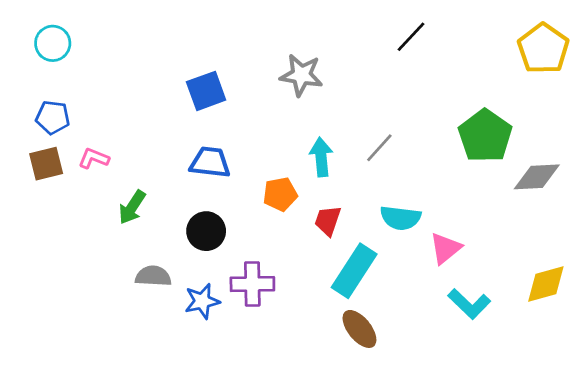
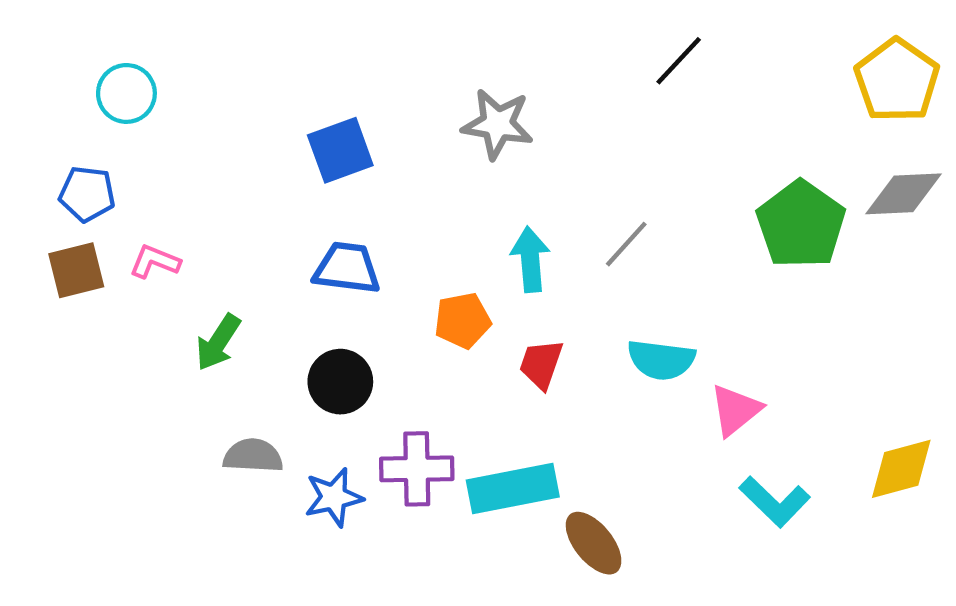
cyan circle: (53, 43) -> (126, 93), moved
gray diamond: (537, 177) -> (903, 194), moved
cyan rectangle: (354, 271) -> (513, 489), moved, turned 46

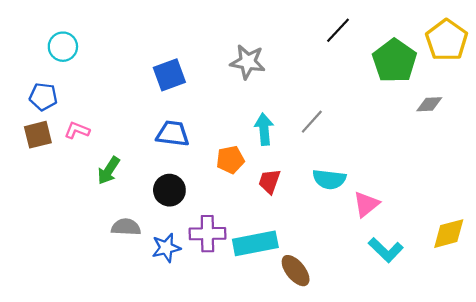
gray diamond: (903, 194) -> (429, 104), moved, size x0.7
green pentagon: (801, 224) -> (394, 61), moved

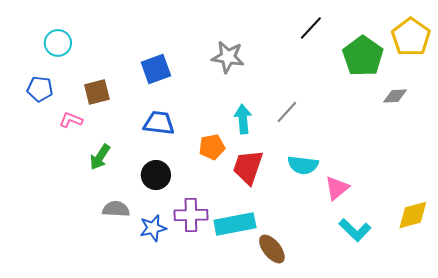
brown square: (38, 135) -> (97, 92), moved
red trapezoid: (269, 181) -> (248, 167), size x1.5

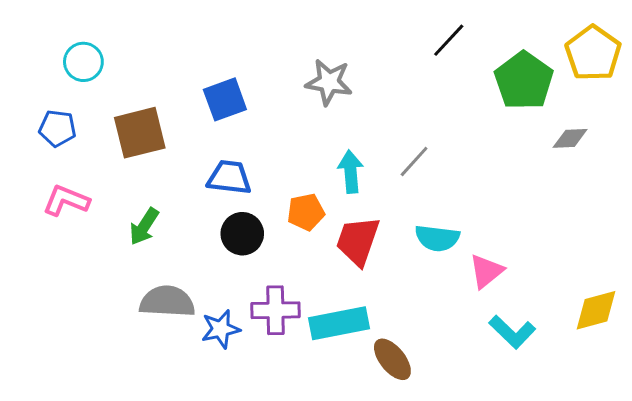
brown square: (97, 92) -> (140, 133), size x1.4
pink L-shape: (71, 120) -> (66, 200), moved, size x1.4
black circle: (156, 175) -> (242, 234), moved
gray semicircle: (116, 209) -> (167, 302), size x1.4

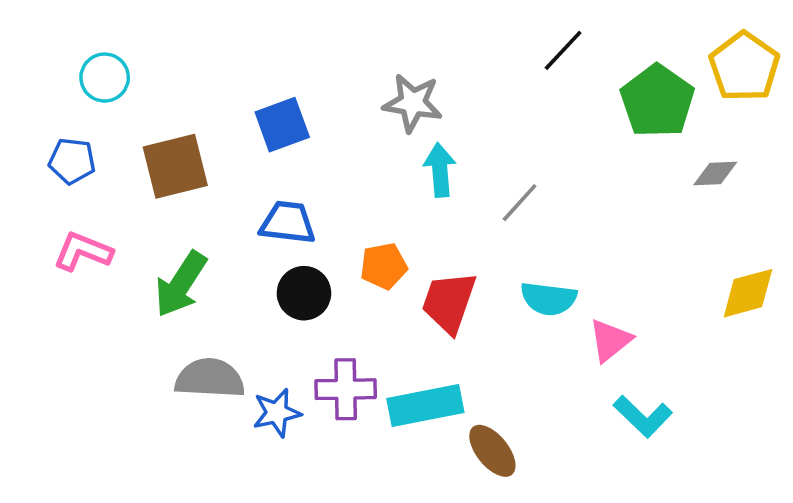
cyan arrow: (351, 172) -> (440, 170), moved
green arrow: (144, 226) -> (181, 284), size x1.4
yellow diamond: (596, 310) -> (748, 293), moved

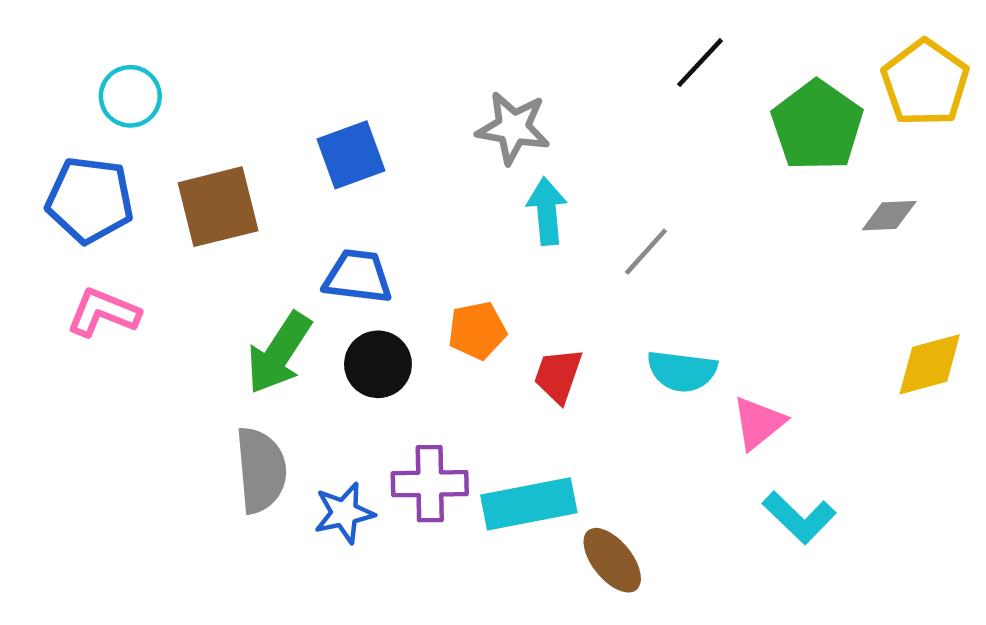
blue pentagon: (72, 161) -> (90, 200), size x1.5
green arrow: (181, 284) -> (279, 353), moved
red trapezoid: (449, 302) -> (558, 376), size x0.7
gray semicircle: (210, 378) -> (261, 470), turned 82

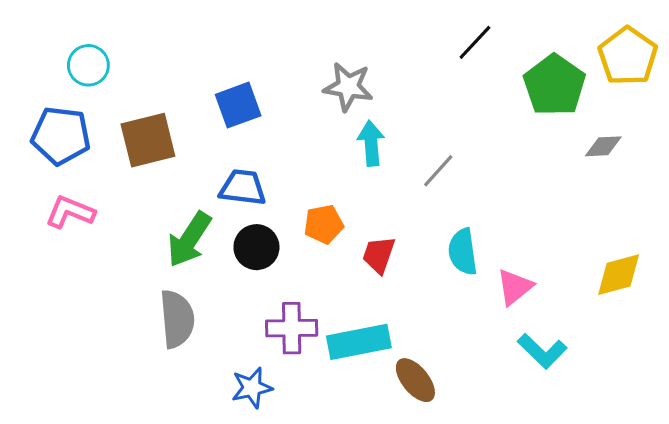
yellow diamond: (930, 364) -> (619, 275), moved
cyan semicircle: (682, 371) -> (463, 252), turned 75
blue star: (344, 513) -> (252, 388), moved

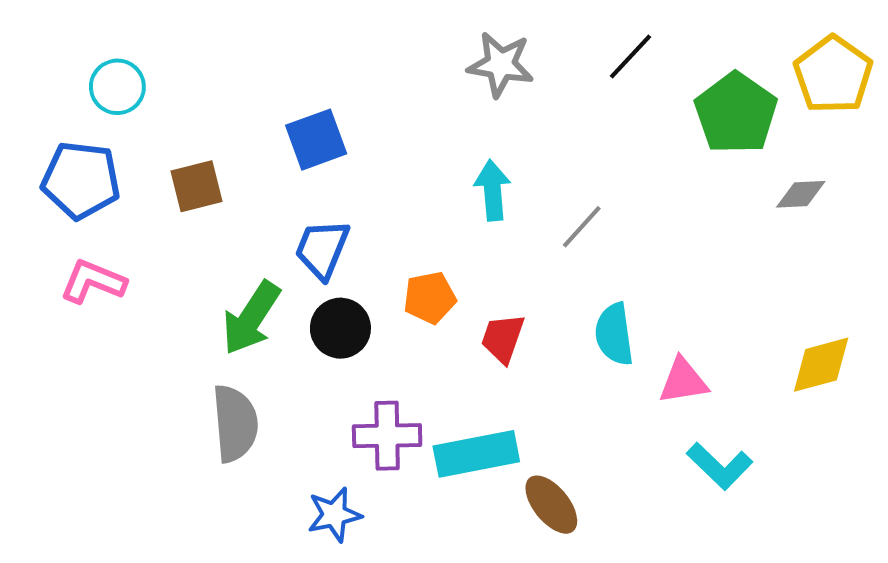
gray star: (348, 87) -> (501, 65), moved
brown square: (148, 140) -> (196, 186), size x0.7
blue trapezoid: (243, 188) -> (322, 249), turned -75
pink triangle: (515, 287) -> (683, 381), turned 30

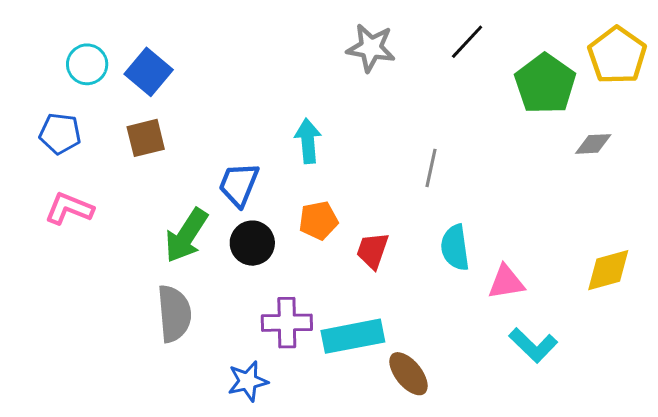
blue square: (316, 140) -> (149, 72), moved, turned -30
blue pentagon: (81, 180) -> (60, 133), size x0.7
cyan arrow: (493, 190) -> (308, 141), moved
gray line: (582, 227) -> (431, 168), turned -30

